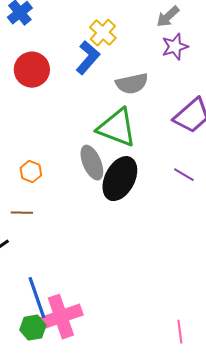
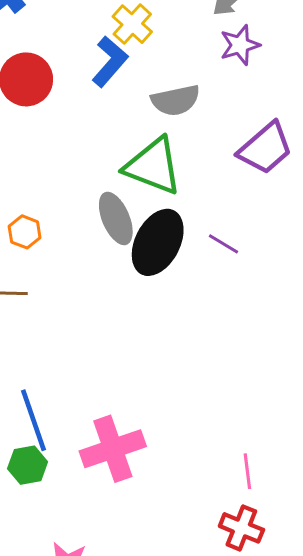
purple line: (184, 175) -> (223, 244), moved
pink cross: (61, 317) -> (113, 449), moved

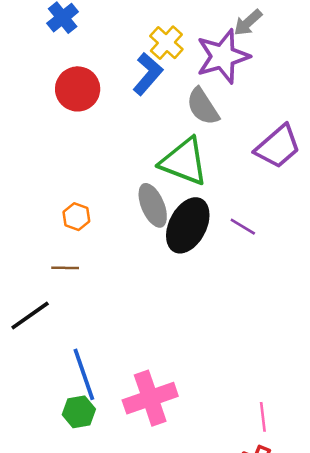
purple star: (240, 45) -> (223, 56), moved, size x1.6
gray semicircle: (176, 100) -> (203, 106), turned 69

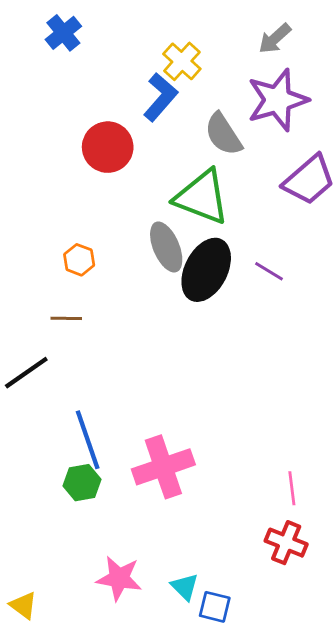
purple star: (223, 56) -> (278, 100), moved
red circle: (78, 89) -> (108, 147), moved

